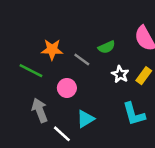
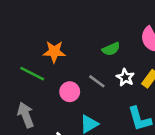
gray line: (82, 59) -> (97, 81), moved
gray arrow: (40, 110) -> (26, 115), moved

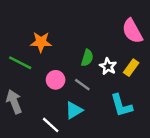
green semicircle: (111, 49) -> (87, 58), moved, turned -49
gray line: (97, 81) -> (82, 85), moved

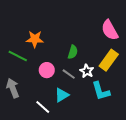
white star: (108, 66) -> (87, 71), moved
yellow rectangle: (131, 68) -> (109, 60), size x1.5

